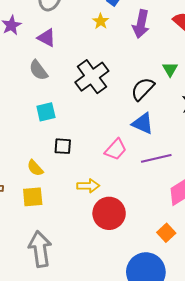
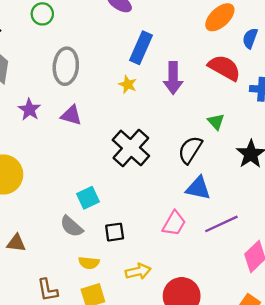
gray semicircle: (38, 70) -> (72, 226), moved
yellow semicircle: (35, 168) -> (89, 263), turned -30
yellow arrow: (88, 186) -> (138, 271), moved

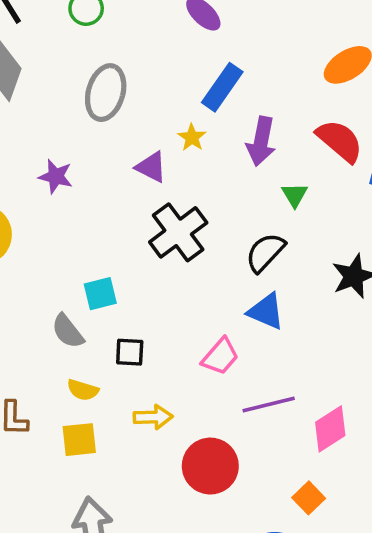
purple star: (29, 110) -> (56, 176), moved, turned -30
purple triangle: (71, 115) -> (151, 167), moved
green triangle: (216, 122) -> (295, 195), moved
purple line: (221, 224) -> (269, 404), moved

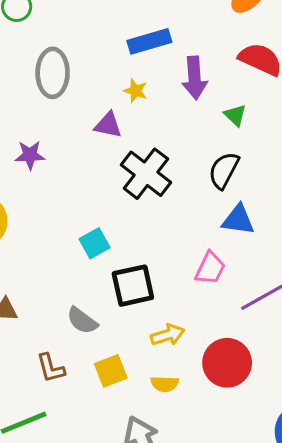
blue rectangle: (222, 87) -> (149, 41), turned 54
gray semicircle: (68, 331) -> (82, 321), moved
black square: (130, 352) -> (133, 286), size x1.6
yellow semicircle: (83, 390) -> (165, 384), moved

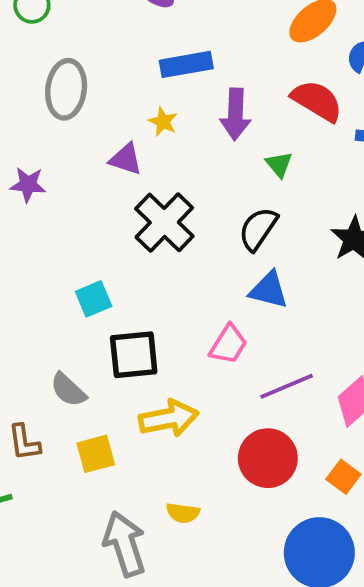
yellow arrow: (168, 335) -> (169, 418), size x1.4
red circle: (227, 363) -> (268, 458), moved
yellow semicircle: (165, 384) -> (183, 513), moved

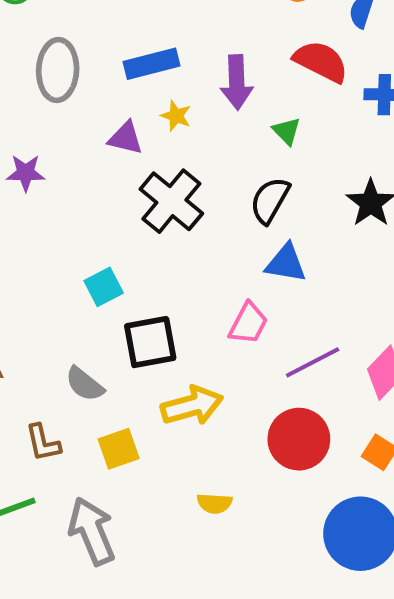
blue rectangle: (186, 64) -> (151, 64), moved
yellow star: (163, 122) -> (176, 116), moved
gray arrow: (125, 544) -> (92, 531), moved

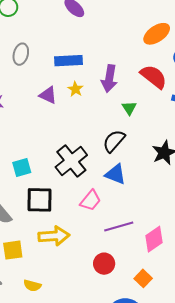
gray ellipse: (58, 70) -> (21, 54), size x0.7
black cross: (171, 201) -> (71, 161), moved
red circle: (299, 439) -> (104, 264), size x0.7
yellow semicircle: (214, 503) -> (32, 286), moved

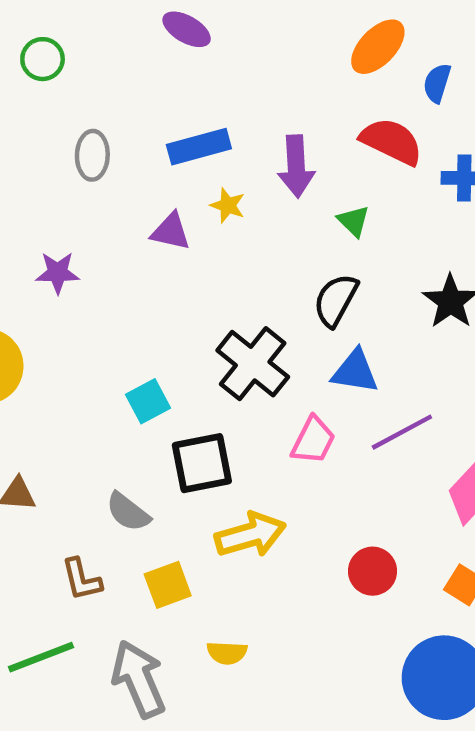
purple line: (119, 227) -> (402, 432), moved

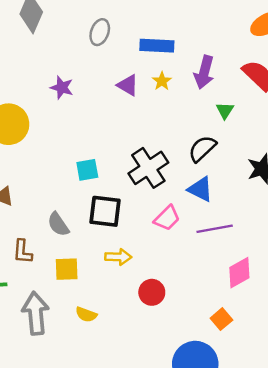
yellow arrow: (250, 535) -> (118, 257), size x0.7
red circle: (373, 571) -> (152, 292), moved

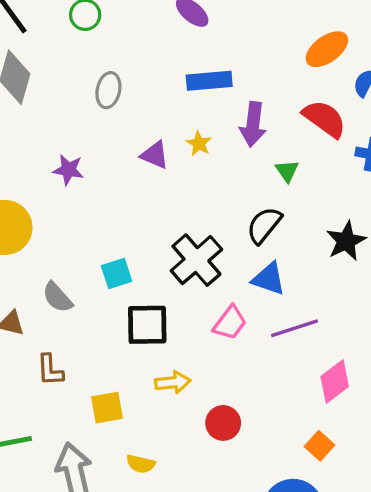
blue rectangle: (157, 46) -> (209, 81), moved
gray semicircle: (58, 224) -> (57, 297), moved
brown L-shape: (23, 252) -> (50, 370), moved

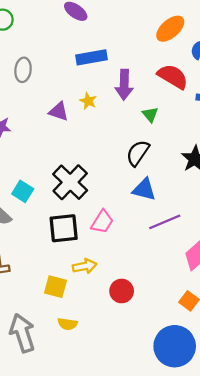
black cross: (196, 260) -> (70, 182), moved
cyan square: (117, 273) -> (23, 191), moved, turned -35
pink trapezoid: (230, 323) -> (102, 222), moved
yellow square: (107, 408) -> (56, 287), moved, turned 30

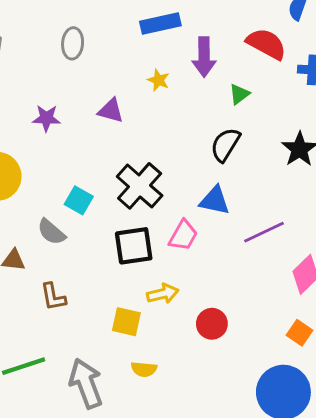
purple triangle: (59, 111) -> (111, 111), moved
green triangle: (150, 114) -> (239, 94), turned 36
blue triangle: (144, 189) -> (215, 201), moved

